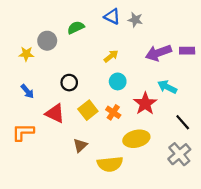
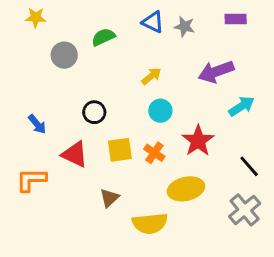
purple rectangle: (187, 51) -> (236, 19), moved
yellow star: (26, 54) -> (36, 17), moved
cyan arrow: (167, 87) -> (242, 106), moved, turned 120
yellow square: (88, 110) -> (120, 150), turned 30

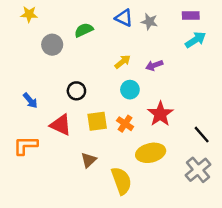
purple arrow: (216, 72) -> (154, 65), moved, size x0.6
cyan arrow: (242, 106) -> (196, 40), moved
yellow semicircle: (150, 223) -> (121, 181), turned -104

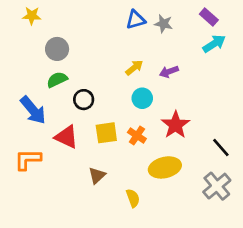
purple rectangle: (191, 15) -> (209, 17), turned 42
blue triangle: (124, 18) -> (136, 20), turned -42
green semicircle: (84, 30) -> (57, 80), moved
blue arrow: (30, 101) -> (33, 110), size x1.6
yellow semicircle: (121, 181) -> (133, 198), size x0.6

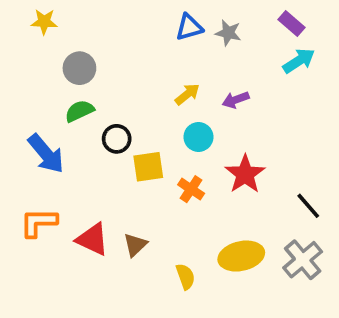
yellow square: (106, 133) -> (148, 167), moved
red triangle: (66, 137) -> (92, 239), moved
yellow ellipse: (165, 167) -> (241, 256), moved

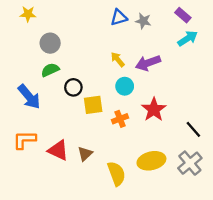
yellow arrow: (187, 94) -> (118, 59), turned -91
purple arrow: (236, 100) -> (148, 63), size x1.5
orange cross: (191, 189) -> (120, 119), turned 35
yellow semicircle: (185, 276) -> (116, 174), size x1.5

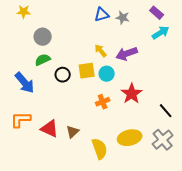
yellow square: (93, 105) -> (87, 71), moved

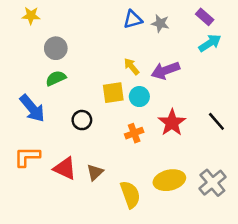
black circle: (63, 75) -> (82, 120), moved
black line: (166, 111) -> (216, 121), moved

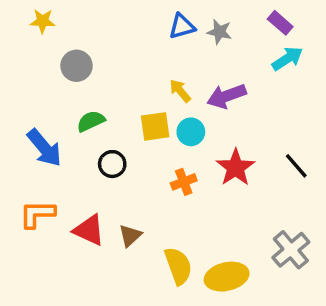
green semicircle: (56, 78) -> (91, 121), moved
yellow ellipse: (169, 180) -> (227, 277), moved

